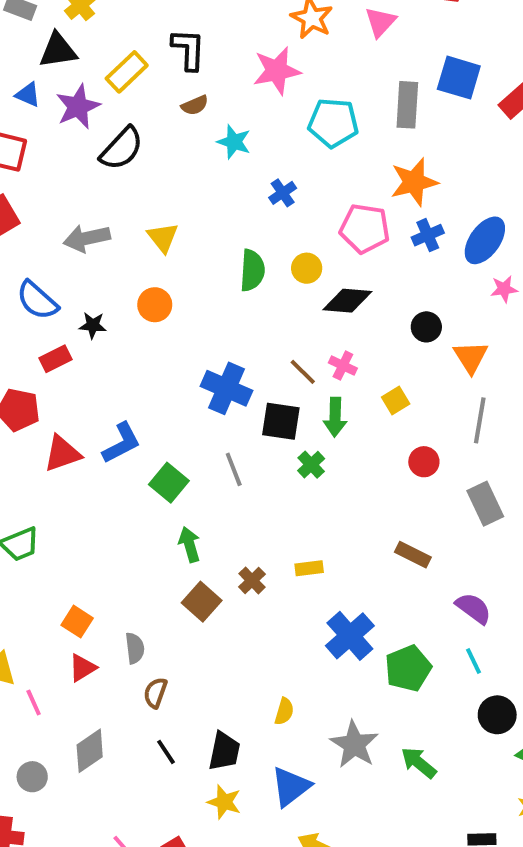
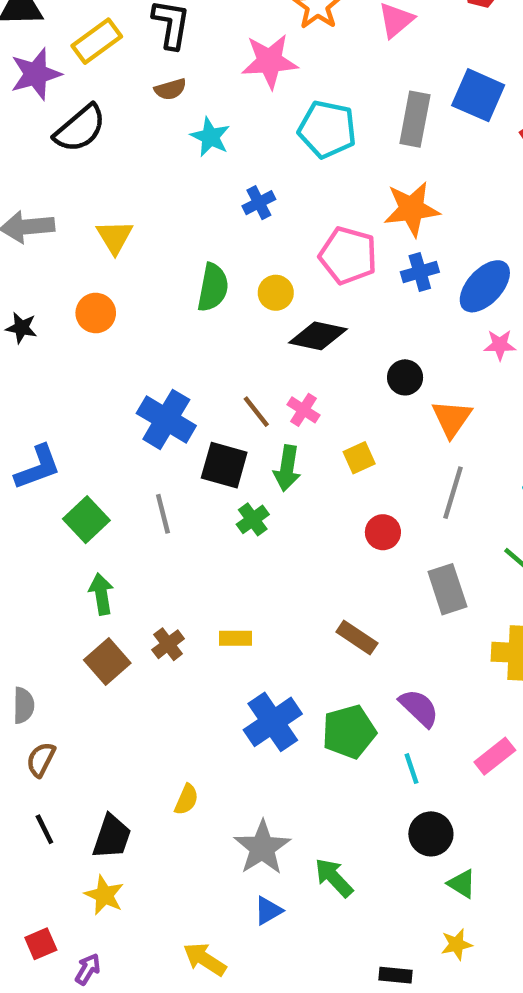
green pentagon: (408, 668) -> (349, 732), moved
blue triangle: (291, 787) -> (268, 911), moved, size x0.6

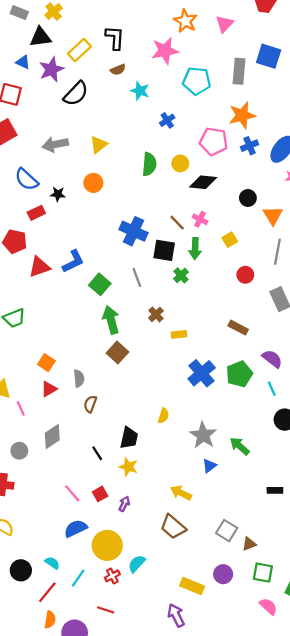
yellow triangle: (115, 237) -> (99, 145), turned 30
green arrow: (101, 594) -> (111, 320), size x1.4
brown cross: (168, 644) -> (156, 314), moved
black line: (44, 829) -> (97, 453), moved

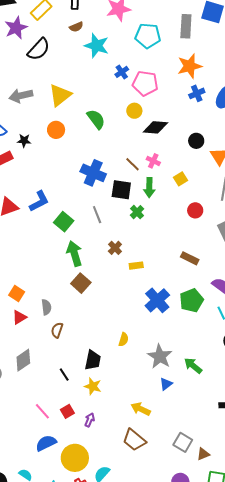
cyan star: (140, 91) -> (97, 46), size x1.4
pink pentagon: (214, 141) -> (145, 83), moved
yellow triangle: (99, 145) -> (60, 95), size x1.4
green semicircle: (149, 164) -> (96, 119), moved, turned -40

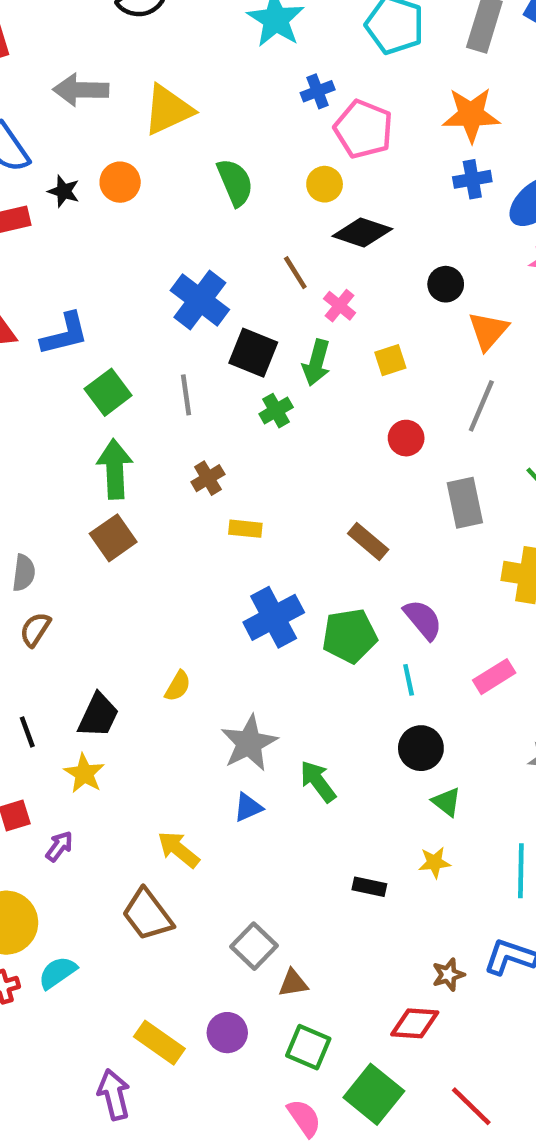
orange circle: (56, 130) -> (120, 182), moved
brown line: (132, 164) -> (295, 273), moved

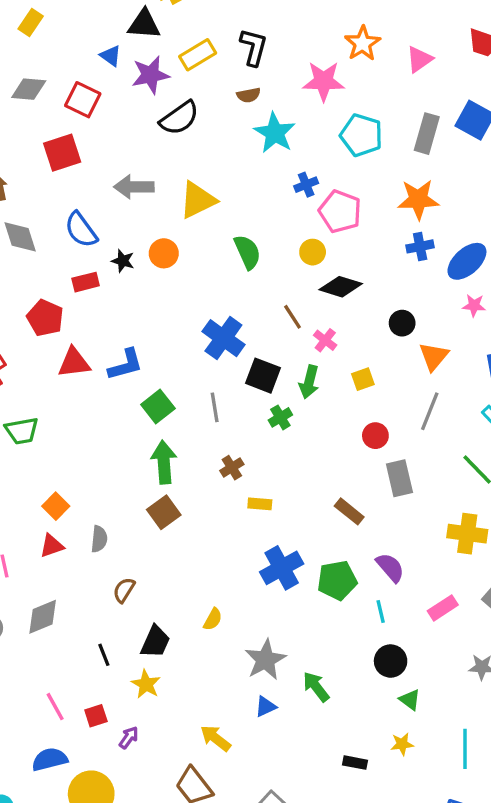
gray rectangle: (465, 503) -> (399, 478), moved
brown semicircle: (35, 629) -> (124, 590), moved

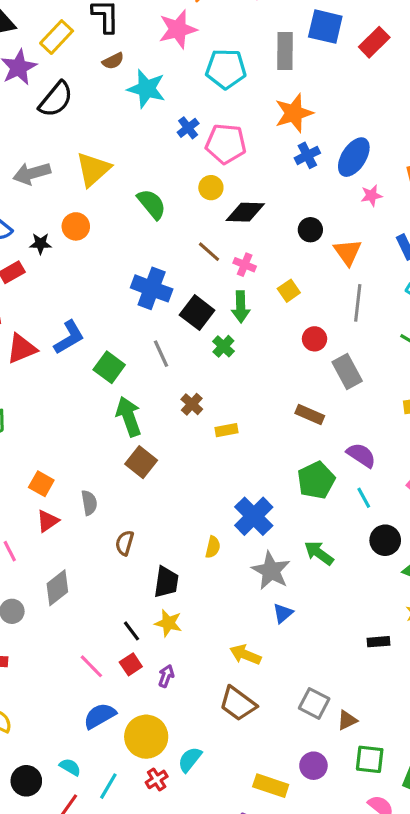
black square: (263, 376) -> (197, 313), turned 32
blue cross: (282, 568) -> (254, 516), moved
black line: (104, 655) -> (131, 631), moved
green arrow: (316, 687) -> (319, 553), moved

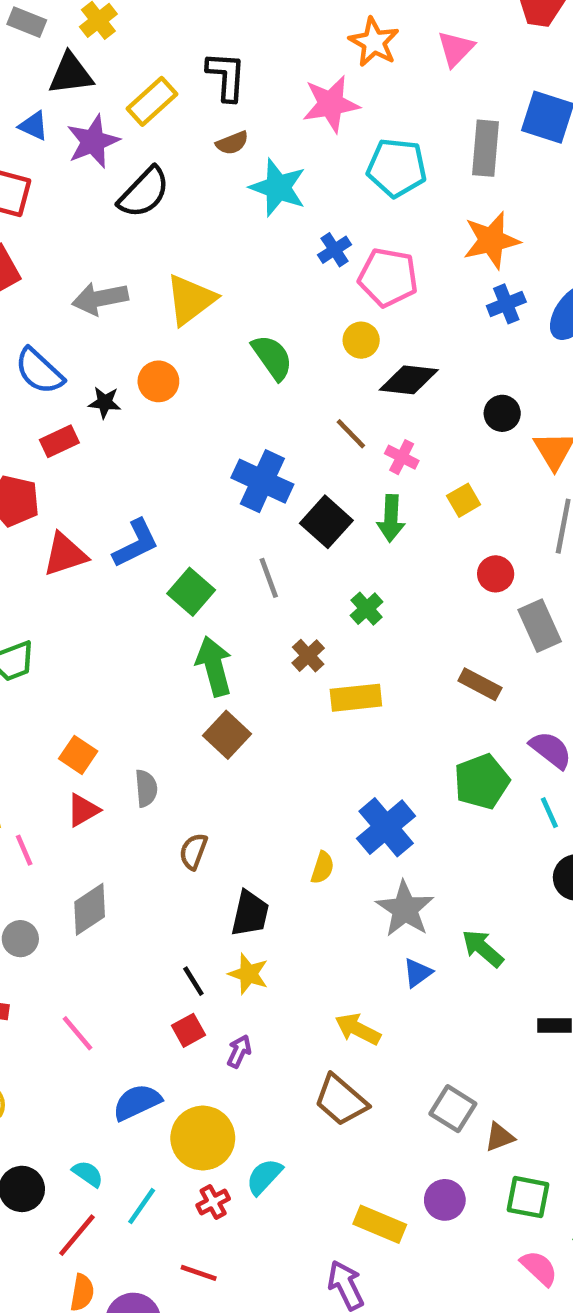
green cross: (223, 346) -> (367, 609), moved
yellow rectangle: (226, 430) -> (356, 698), size x1.5
green arrow: (319, 553) -> (483, 948), moved
pink line: (91, 666) -> (77, 1033), moved

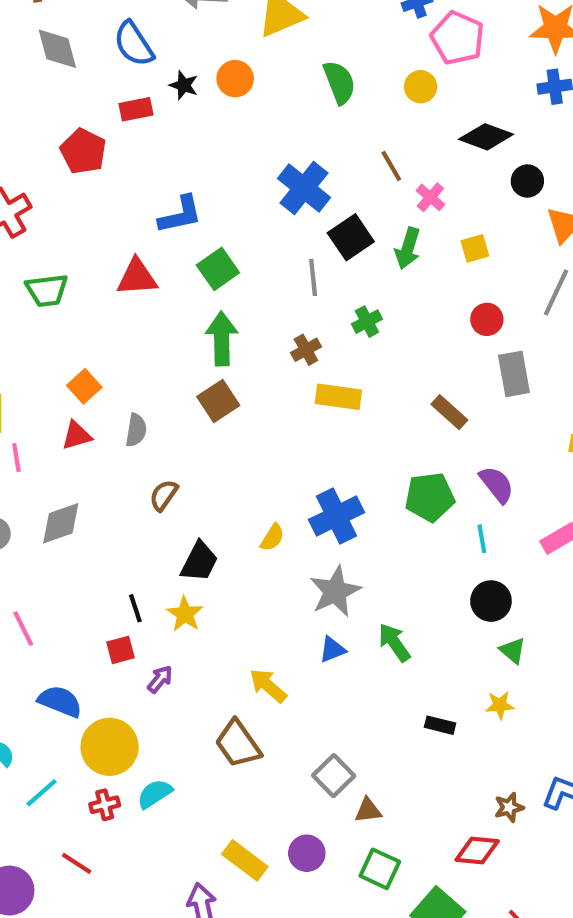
black diamond: (409, 380) -> (486, 137), moved
red triangle: (65, 554) -> (137, 277), moved
gray line: (269, 578) -> (313, 277), moved
blue semicircle: (137, 1102) -> (60, 701), turned 33

